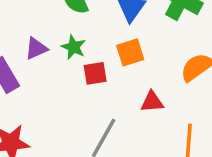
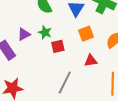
orange square: (130, 52) -> (86, 34), moved

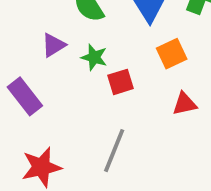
purple triangle: (24, 34) -> (53, 45), moved
gray line: (65, 82) -> (114, 151), moved

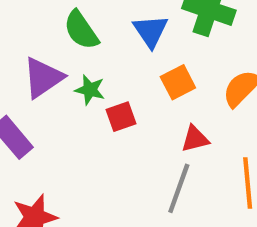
purple triangle: (53, 45) -> (43, 78), size x1.5
gray line: (114, 151) -> (179, 188), moved

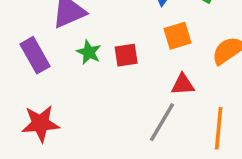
green star: (90, 90) -> (89, 52), moved

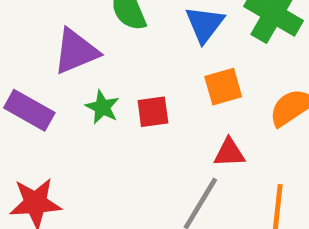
purple rectangle: (35, 55) -> (29, 110), turned -32

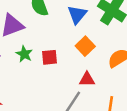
orange square: (223, 87) -> (85, 46), turned -30

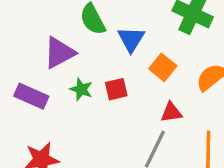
blue triangle: (77, 14) -> (131, 39), moved

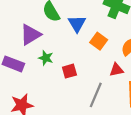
red square: (116, 89) -> (69, 71), moved
red triangle: (171, 112) -> (116, 70), moved

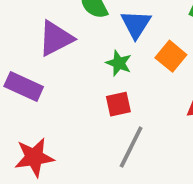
green star: (46, 58) -> (119, 63), moved
gray line: (96, 95) -> (131, 147), moved

